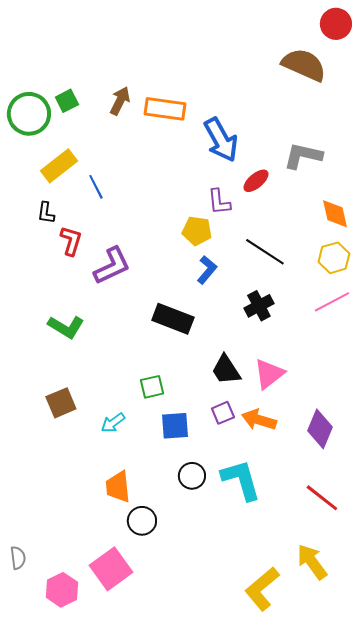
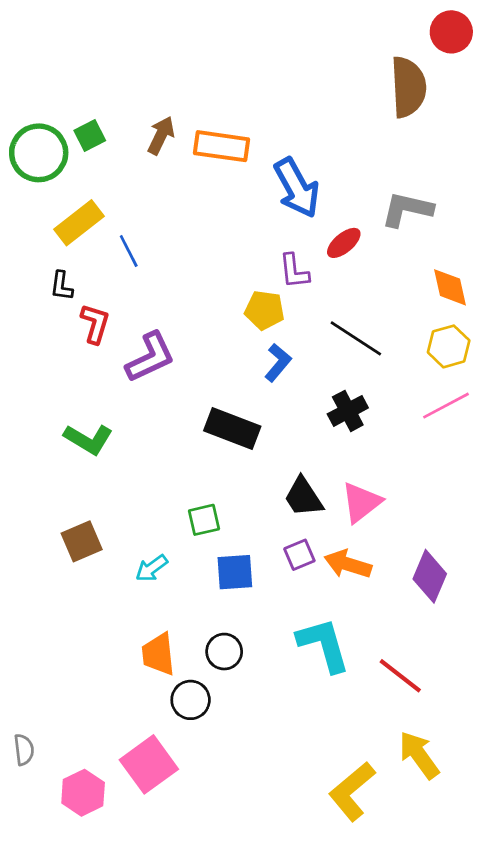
brown semicircle: (304, 65) -> (408, 87), turned 63
black circle: (192, 476) -> (224, 652), moved
red line: (322, 498) -> (400, 676), moved

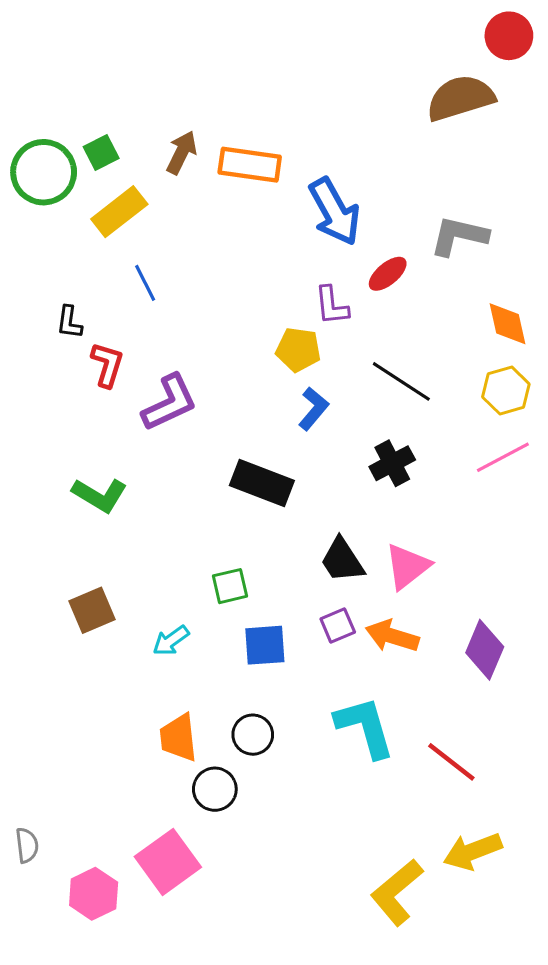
brown semicircle: (408, 87) -> (460, 98), turned -104
yellow rectangle: (79, 223) -> (119, 212), moved
yellow arrow: (419, 755) -> (473, 851), turned -75

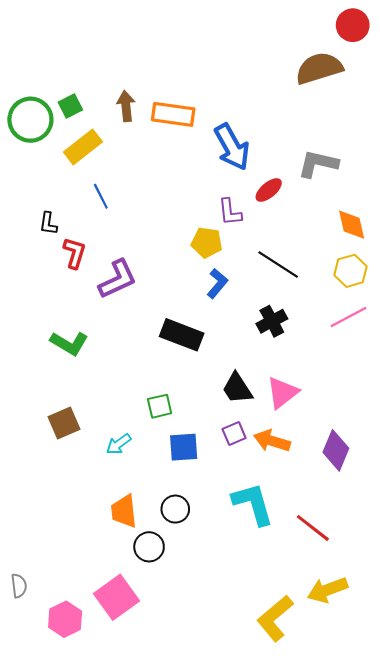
brown arrow: (181, 153) -> (126, 106), turned -32

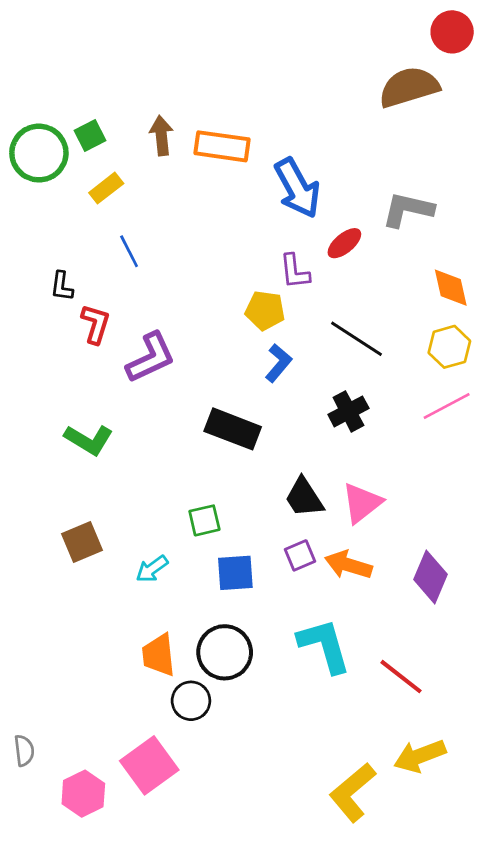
yellow rectangle: (83, 147) -> (106, 188), size x0.7
black circle: (175, 509) -> (225, 652), size x1.5

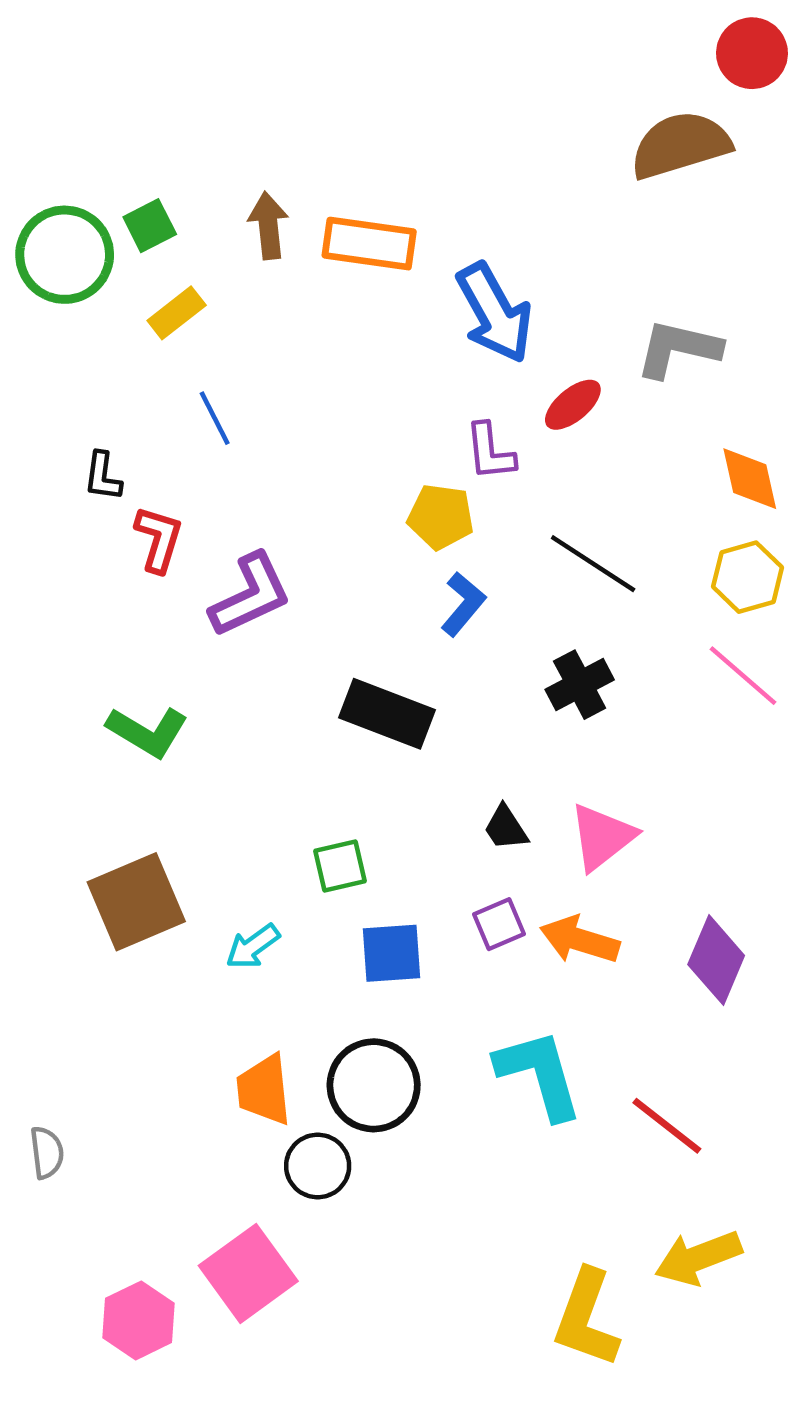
pink line: (447, 406) -> (743, 676), turned 69
black trapezoid: (304, 498) -> (506, 828), size x0.7
brown square: (82, 542) -> (136, 902), size x1.4
gray semicircle: (24, 751) -> (47, 1153), moved
yellow L-shape: (352, 792) -> (586, 1318), turned -30

